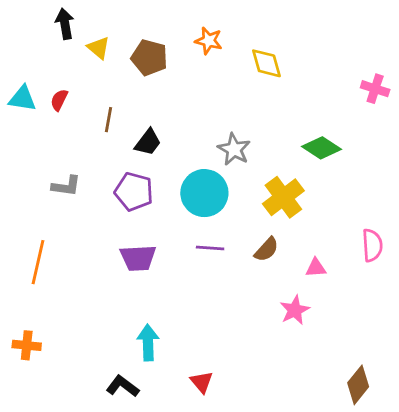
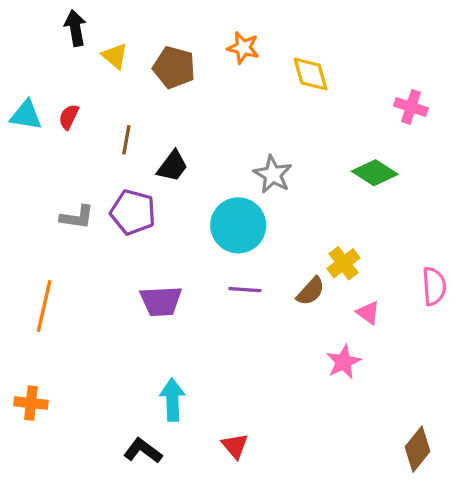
pink cross: (375, 89) -> (411, 107), moved
purple pentagon: (134, 192) -> (133, 212), moved
yellow cross: (283, 197) -> (344, 263), moved, size x0.7
pink triangle: (316, 268) -> (368, 313), turned 40

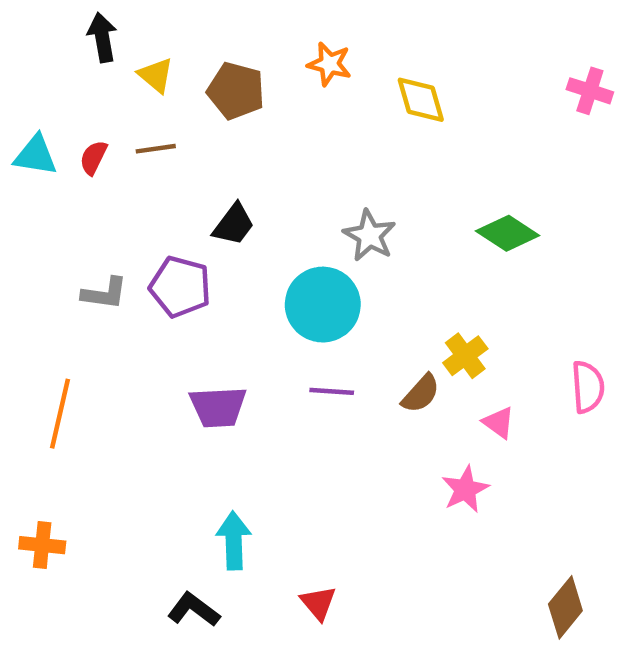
pink cross: (411, 107) -> (590, 91), moved
brown line: (126, 140) -> (156, 149), moved, turned 72

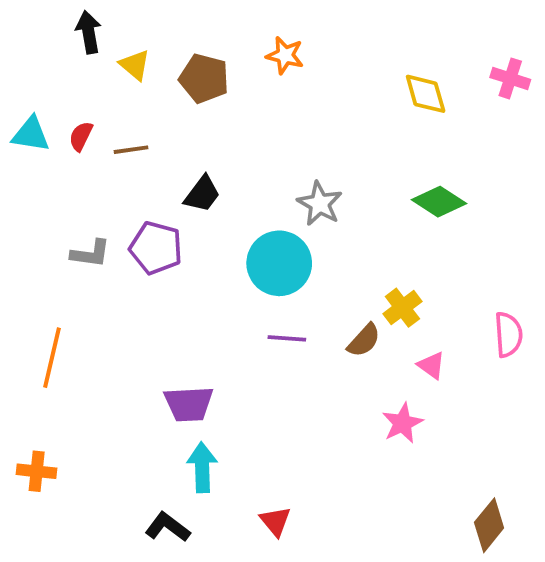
yellow diamond: (421, 100) -> (426, 94), moved
brown line: (156, 149) -> (131, 150), moved
purple trapezoid: (218, 407) -> (189, 404), moved

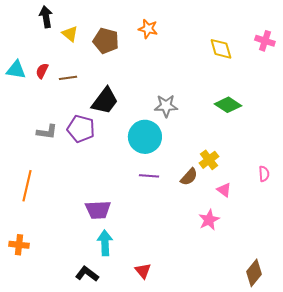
black trapezoid: (202, 194) -> (105, 101), size x1.4
gray star: (320, 204) -> (166, 106), turned -30
pink semicircle: (508, 335) -> (264, 174), size x0.7

